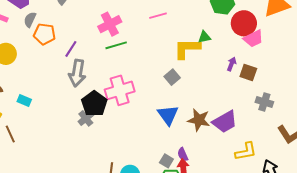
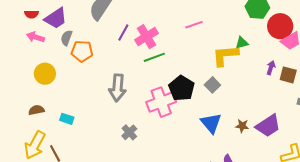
purple line: (71, 49) -> (123, 33), moved
black pentagon: (94, 104) -> (182, 88), moved
brown star: (199, 120) -> (242, 126), size x0.6

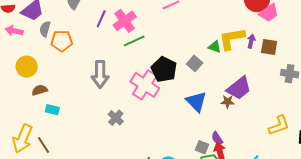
green triangle: (242, 43) -> (215, 47), moved, turned 40
yellow L-shape: (225, 55) -> (232, 39), moved
pink cross: (161, 102) -> (145, 85), turned -32
brown semicircle: (36, 110) -> (40, 90), moved
purple trapezoid: (268, 126) -> (239, 88), moved

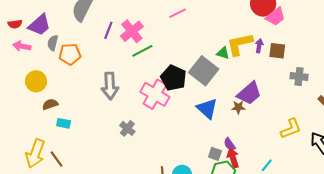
gray square: (195, 63) -> (204, 71), size x1.8

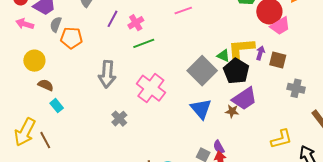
pink cross: (132, 31) -> (136, 23), size x0.7
black pentagon: (173, 78) -> (236, 71), moved
brown semicircle: (50, 104) -> (46, 85), turned 35
cyan rectangle: (64, 123) -> (57, 106), turned 32

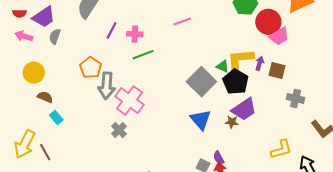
pink cross: (136, 23) -> (135, 34), turned 35
orange pentagon: (71, 38) -> (91, 68), moved, turned 30
pink cross: (151, 88) -> (129, 100), moved

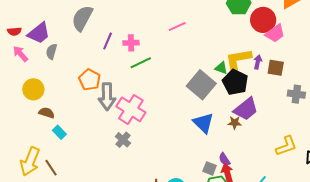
pink arrow: (24, 36) -> (20, 54), turned 36

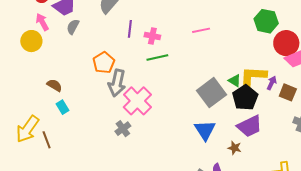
purple line: (108, 41) -> (130, 29), turned -30
yellow circle: (33, 89) -> (31, 41), moved
brown star: (235, 123) -> (235, 148), moved

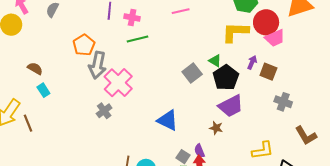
yellow L-shape: (253, 76) -> (235, 32), moved
gray square: (211, 93) -> (192, 73), size x0.7
blue triangle: (205, 130) -> (168, 120), moved, turned -30

